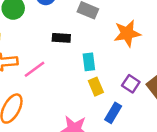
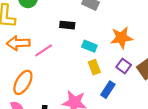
orange star: (127, 33) -> (121, 38), moved
cyan rectangle: (89, 62) -> (89, 46), turned -64

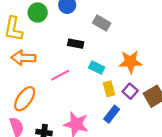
pink line: (44, 50) -> (60, 75), moved
yellow rectangle: (94, 67) -> (109, 89), moved

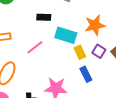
cyan rectangle: (97, 67) -> (66, 35), size x1.5
blue rectangle: (112, 114) -> (86, 74), turned -56

